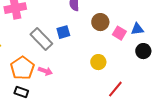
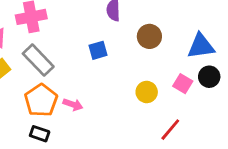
blue triangle: (137, 29) -> (201, 46), size x1.5
pink square: (119, 33) -> (183, 84), moved
gray rectangle: (41, 39) -> (38, 60), moved

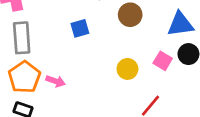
gray rectangle: (38, 60) -> (22, 38), turned 40

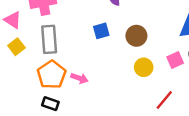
brown circle: (130, 15) -> (136, 36), moved
pink square: (163, 61) -> (175, 60), turned 35

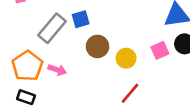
brown circle: (136, 36) -> (97, 46), moved
gray rectangle: (49, 39) -> (52, 28), moved, turned 44
red line: (164, 100) -> (130, 93), moved

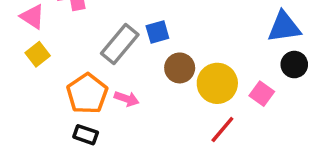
pink square: (160, 50) -> (262, 94), moved, turned -30
yellow circle: (126, 58) -> (217, 83), size x1.5

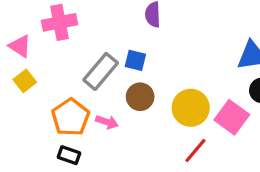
blue square: (157, 32) -> (135, 60), turned 30
brown circle: (180, 68) -> (140, 97), moved
pink square: (262, 94) -> (232, 117), size x1.5

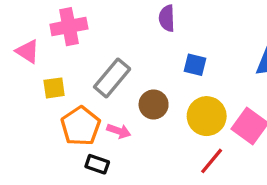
blue square: (135, 60) -> (195, 65), moved
yellow square: (25, 81) -> (54, 88), moved, turned 30
black rectangle: (69, 155) -> (97, 164), moved

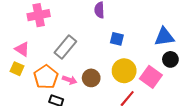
pink triangle: (28, 51) -> (22, 49), moved
yellow square: (54, 88) -> (17, 69), moved, turned 32
brown circle: (154, 104) -> (91, 78), moved

